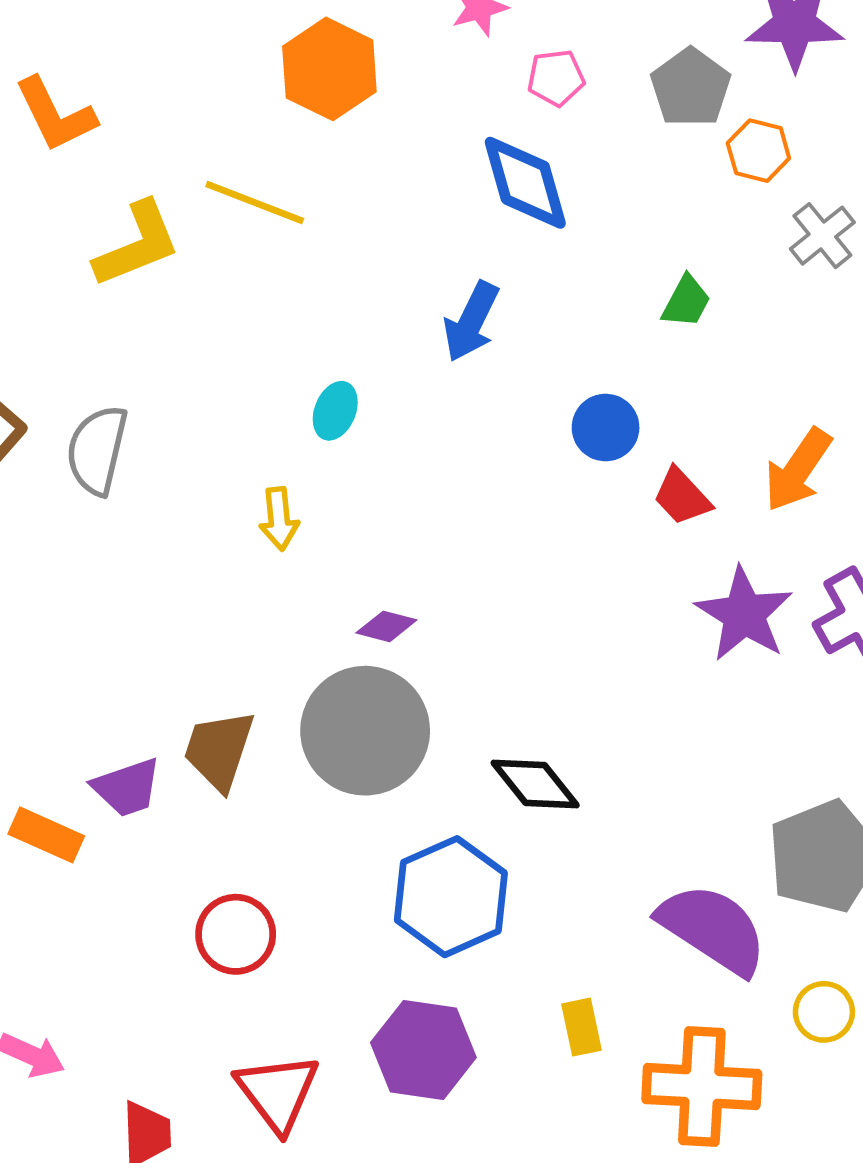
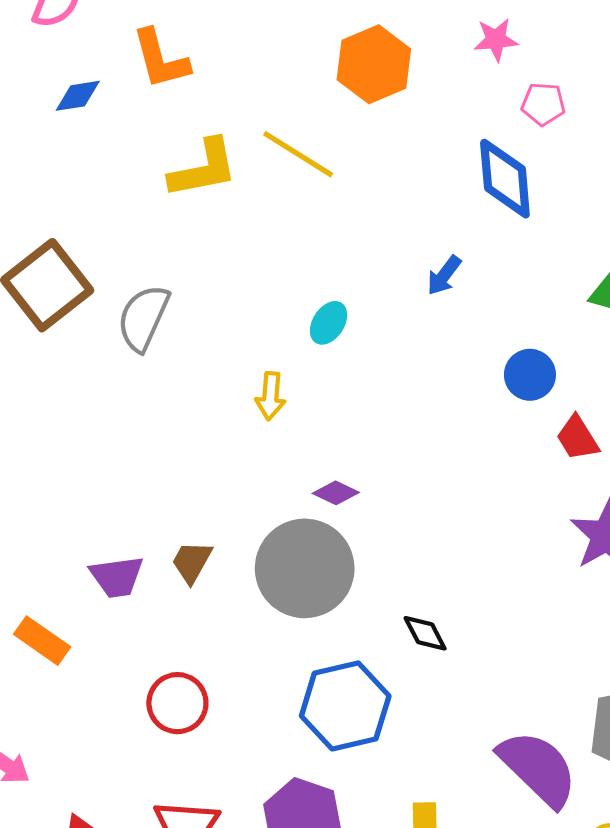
blue arrow: (471, 322) -> (444, 275), size x0.7
brown trapezoid: (219, 750) -> (192, 562), size x0.7
black diamond: (535, 784) -> (425, 633), size x0.7
orange rectangle: (46, 835) -> (42, 641), moved

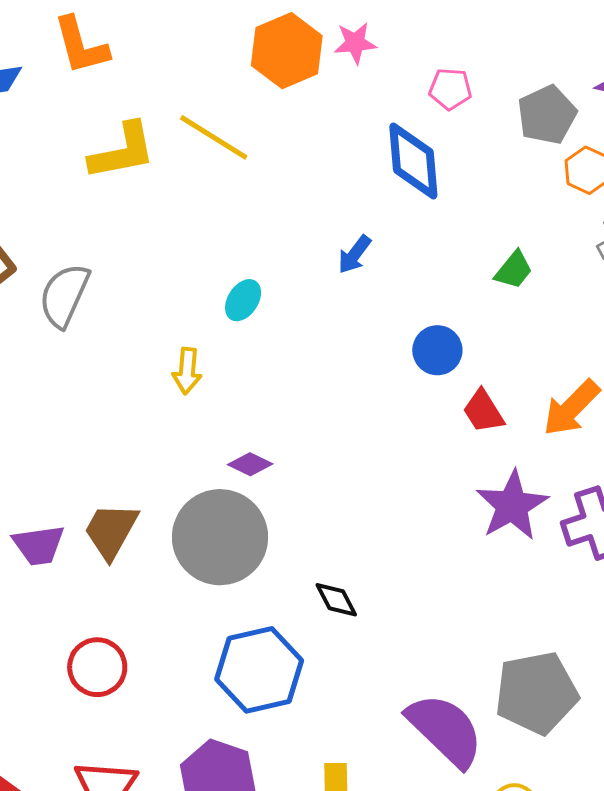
pink star: (496, 40) -> (355, 43), moved
brown trapezoid: (192, 562) -> (111, 531), size x1.4

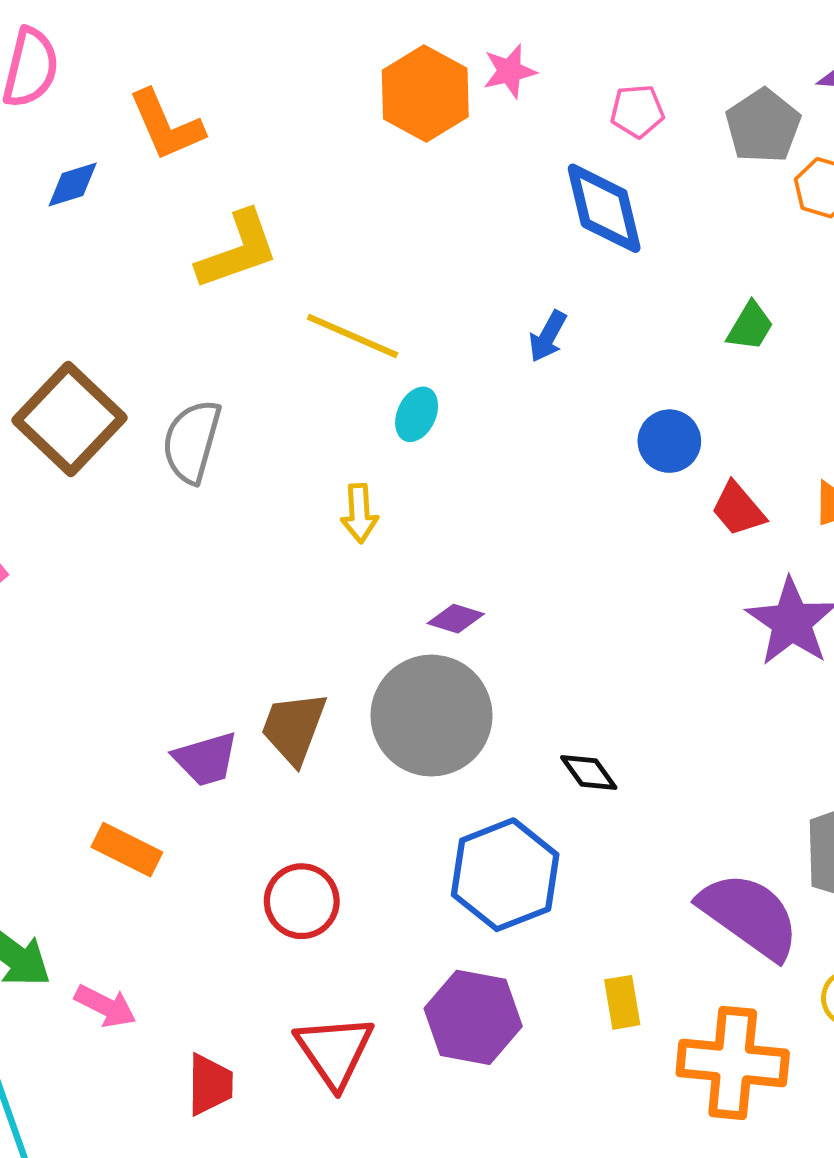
yellow line: (214, 137) -> (353, 336), moved

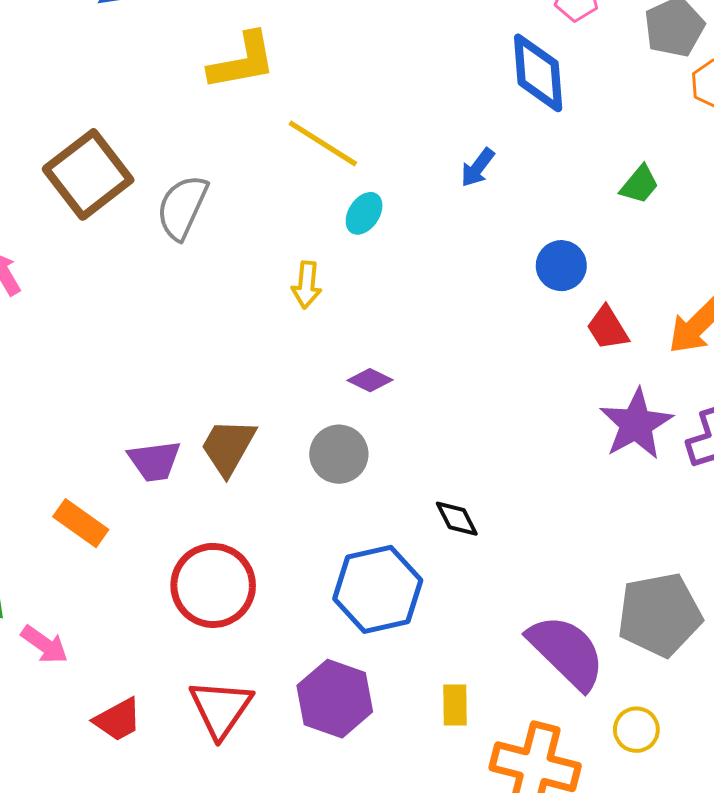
gray circle: (432, 716) -> (339, 454), size x0.6
red circle: (302, 901) -> (213, 585), size x1.4
red trapezoid: (210, 1085) -> (118, 720), turned 52

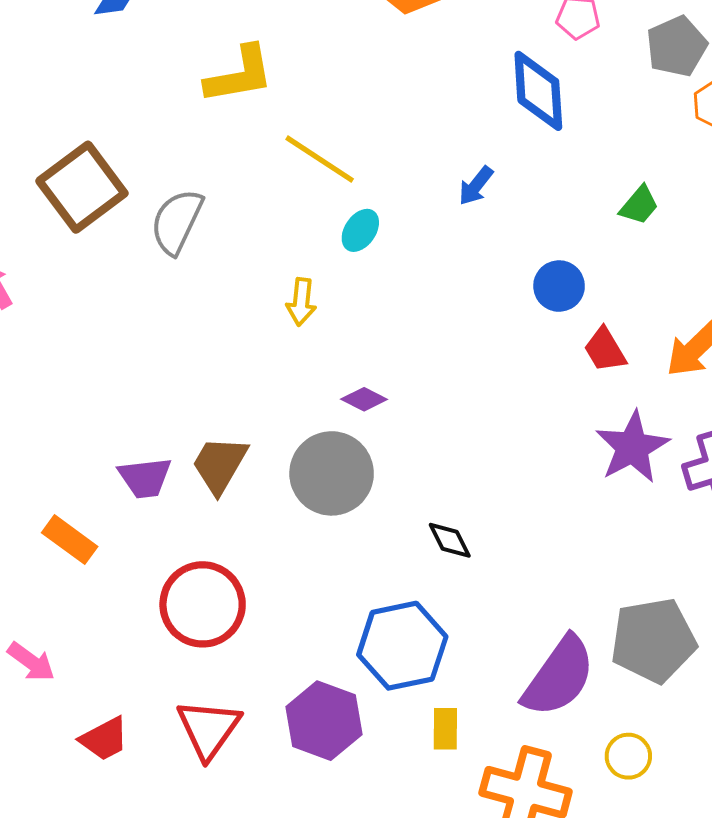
gray circle: (339, 454) -> (332, 473), size x1.4
blue hexagon: (378, 589) -> (402, 646), moved
purple semicircle: (566, 652) -> (559, 677), turned 80

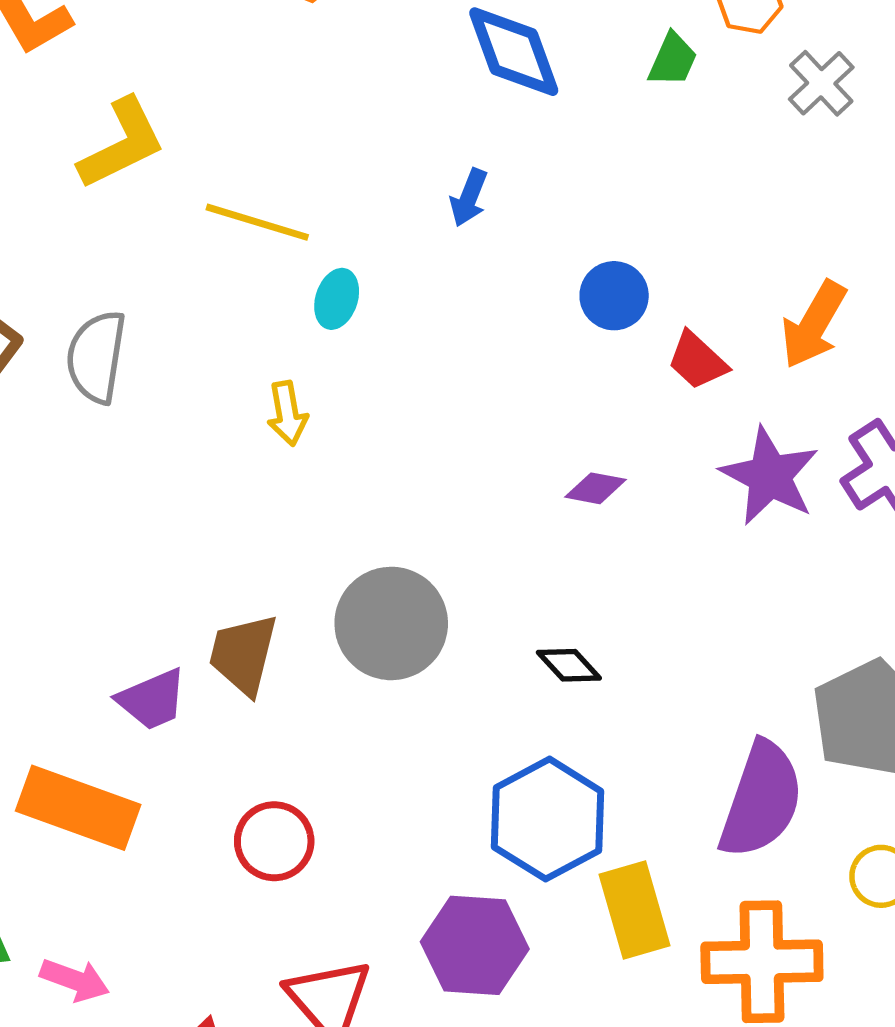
green trapezoid: (639, 205) -> (673, 60), moved
purple diamond: (364, 399) -> (595, 488), moved
orange rectangle: (70, 540) -> (78, 808), size x1.6
red circle: (203, 604) -> (274, 841), size x0.7
yellow rectangle: (445, 729) -> (634, 910), size x1.6

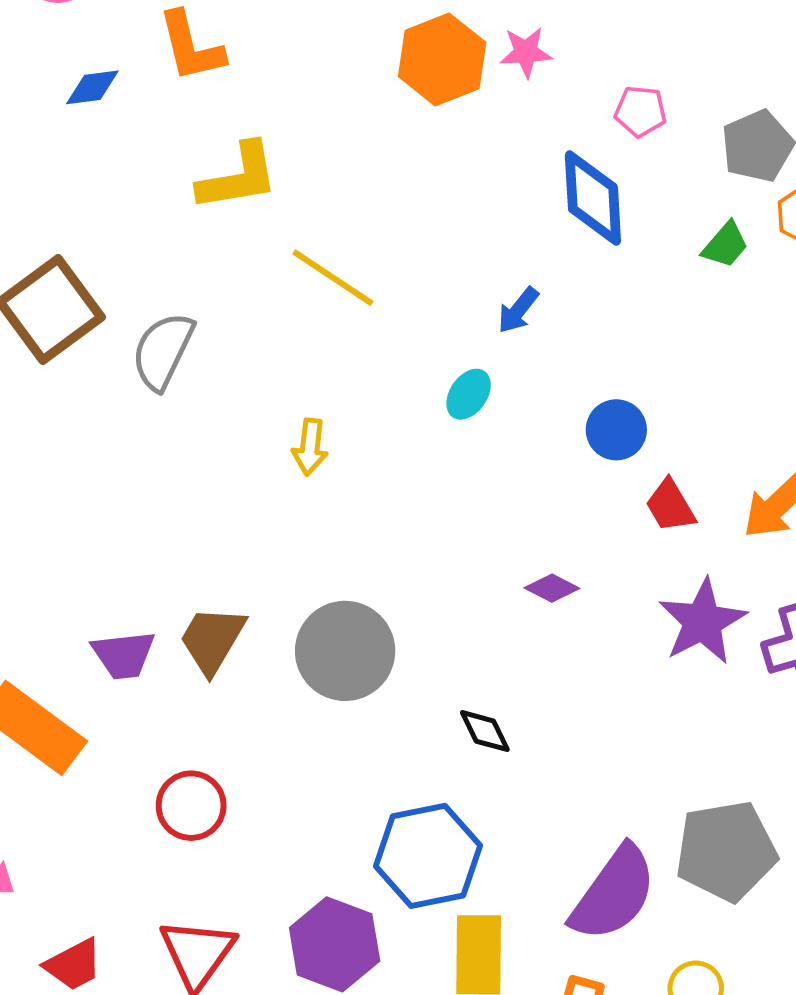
cyan ellipse: (337, 299) -> (469, 394), moved

